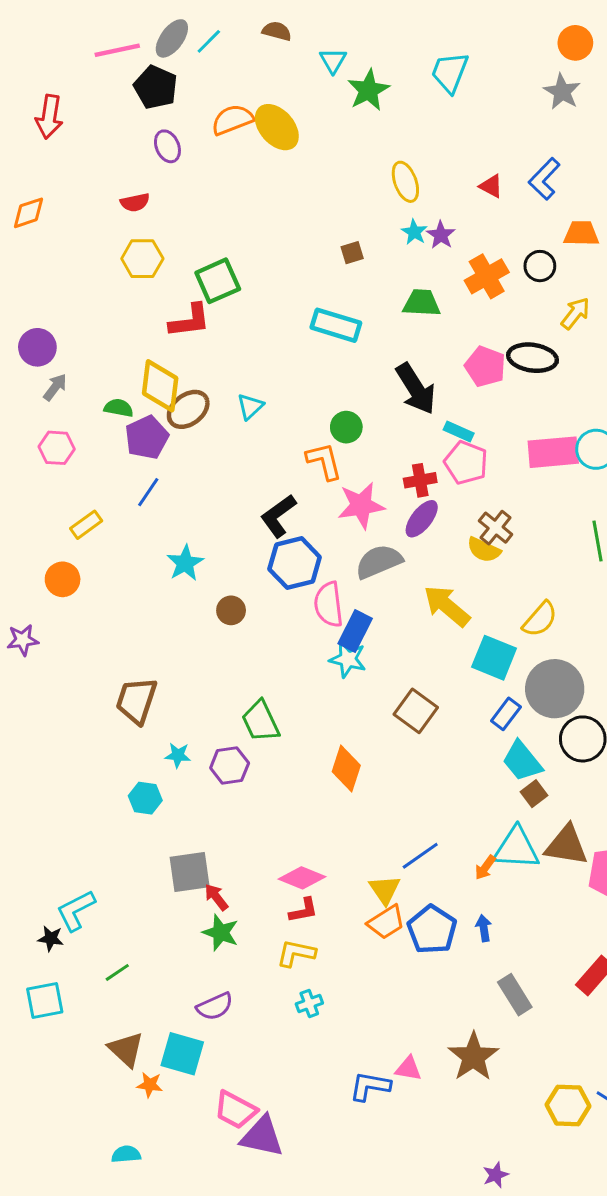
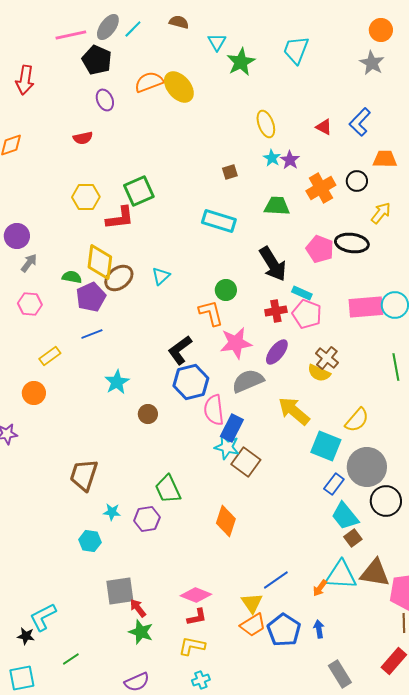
yellow hexagon: (142, 259) -> (86, 197), moved
red cross: (420, 480) -> (276, 311), moved
blue line: (148, 492) -> (92, 334), turned 35
brown square: (416, 711) -> (246, 462), moved

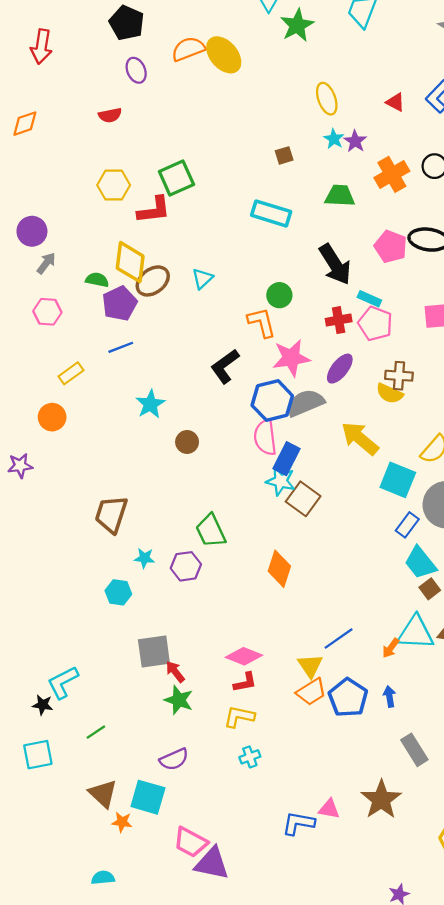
brown cross: (327, 358) -> (399, 376), turned -35
blue hexagon: (191, 382) -> (272, 401), moved

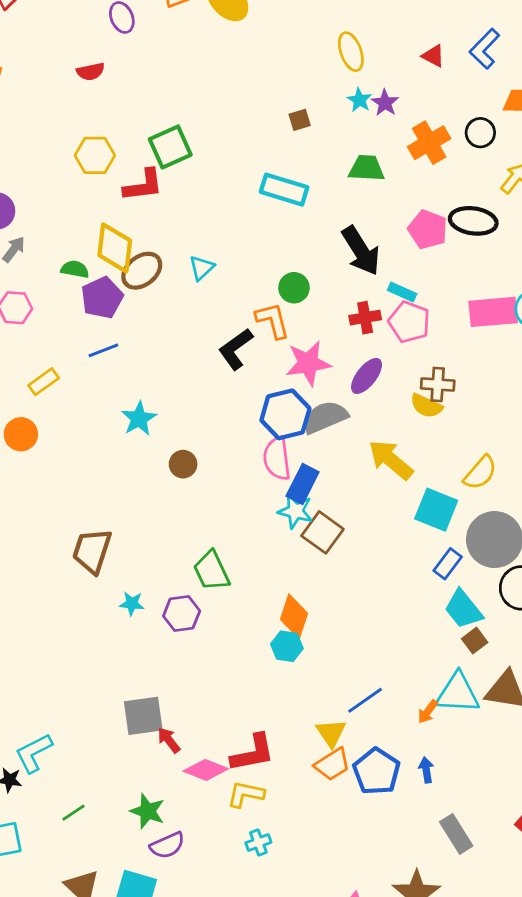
black L-shape: (225, 366) -> (236, 349), moved
cyan hexagon: (118, 592) -> (287, 646), moved
pink diamond: (244, 656) -> (206, 770), moved
red L-shape: (245, 682) -> (253, 753), size x1.6
green star: (179, 700) -> (147, 811), moved

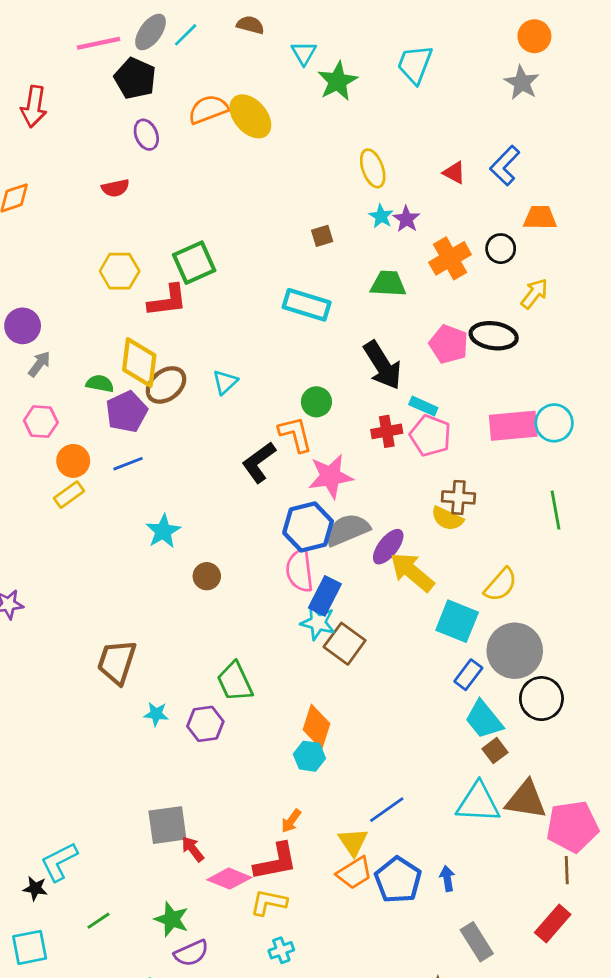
purple ellipse: (367, 376) -> (388, 547), moved
orange circle: (21, 434) -> (73, 461), moved
orange arrow: (428, 712) -> (291, 821), moved

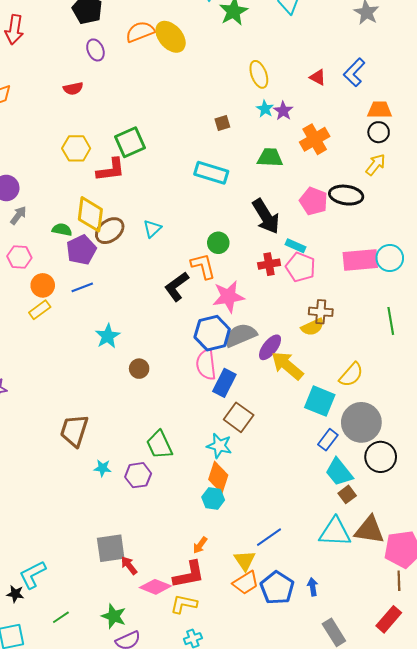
black circle: (501, 249) -> (379, 132), moved
yellow semicircle: (447, 519) -> (313, 327), turned -50
cyan star: (318, 623) -> (219, 446), moved

